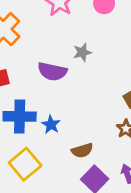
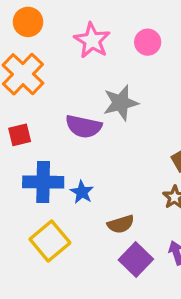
gray star: (82, 52) -> (121, 103), size x1.5

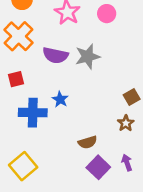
purple semicircle: (84, 126) -> (55, 55), moved
blue star: (82, 192) -> (60, 99), moved
yellow square: (50, 241) -> (23, 166), moved

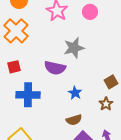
purple semicircle: (55, 55) -> (55, 68), moved
blue star: (60, 99) -> (75, 93), moved

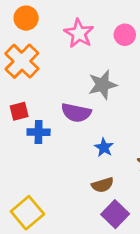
blue cross: (28, 95) -> (39, 132), moved, size x0.7

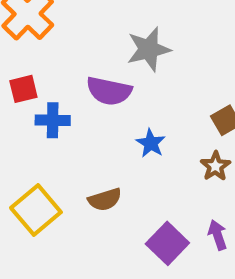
brown semicircle: (103, 185) -> (105, 200), moved
yellow square: (27, 213) -> (36, 210), moved

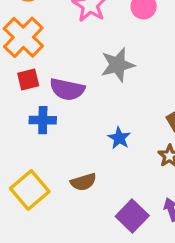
red square: (23, 89) -> (28, 80), moved
purple semicircle: (109, 91) -> (67, 89), moved

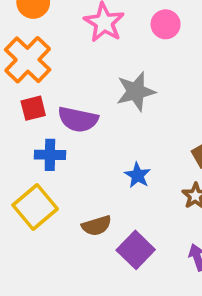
yellow square: (30, 190) -> (35, 207), moved
purple square: (132, 216) -> (136, 250), moved

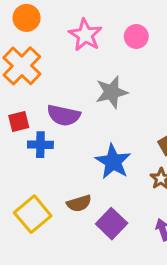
red square: (33, 108) -> (19, 121), moved
blue star: (138, 175) -> (113, 162), size x1.6
yellow square: (35, 207) -> (33, 214), moved

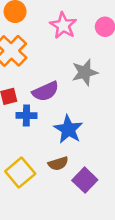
purple semicircle: (64, 115) -> (45, 91), turned -36
blue star: (113, 162) -> (68, 129), moved

